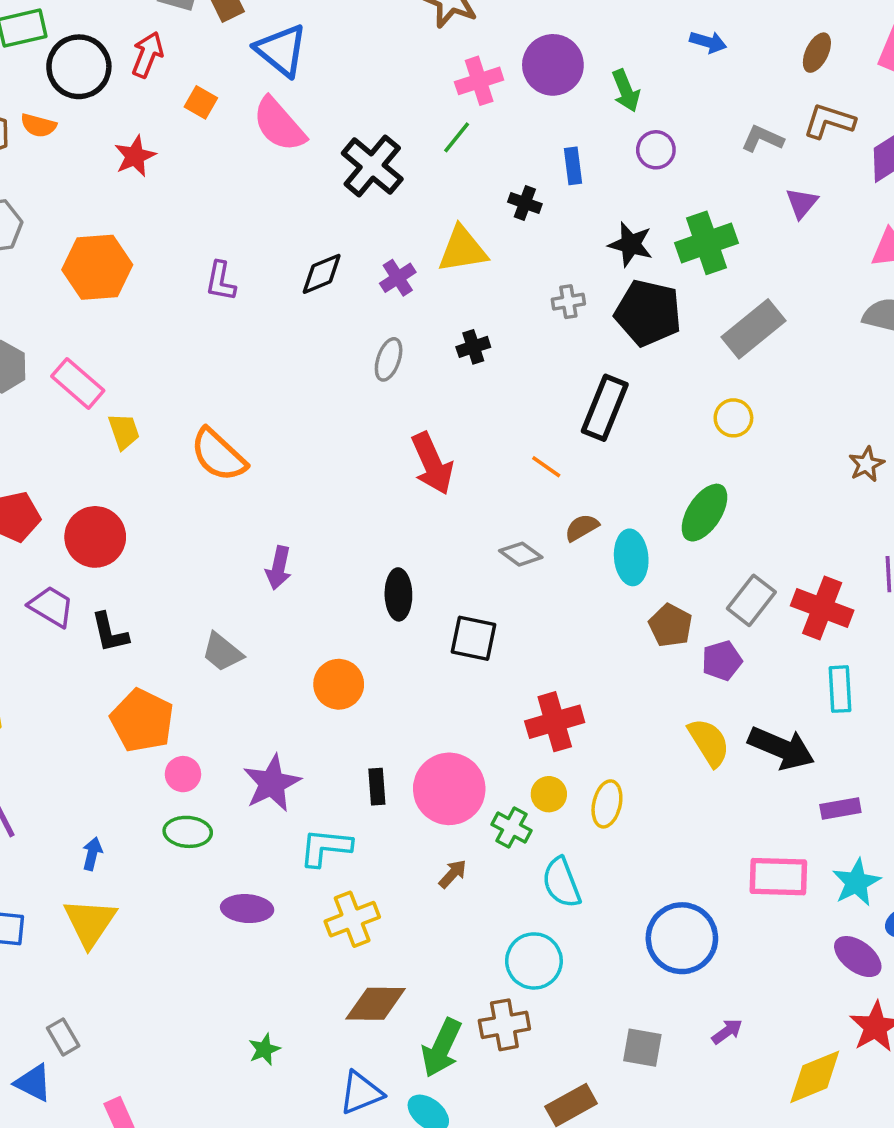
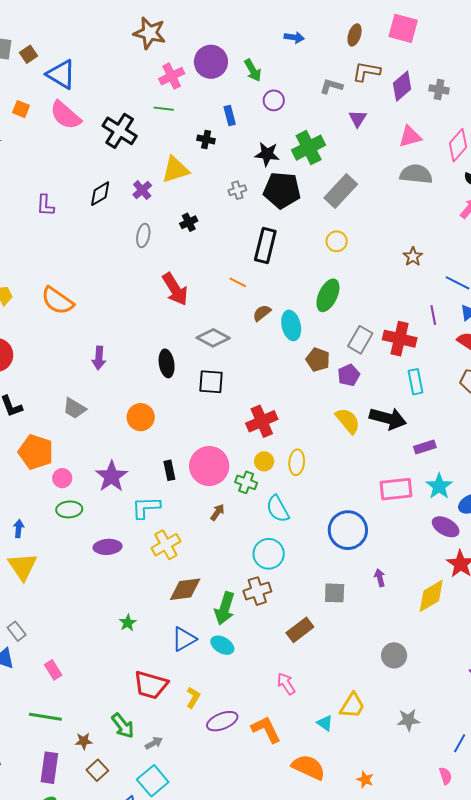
green line: (457, 137) -> (164, 109), turned 66
gray diamond: (521, 554) -> (213, 338), moved, size x1.4
purple arrow: (727, 1031) -> (380, 578), turned -60

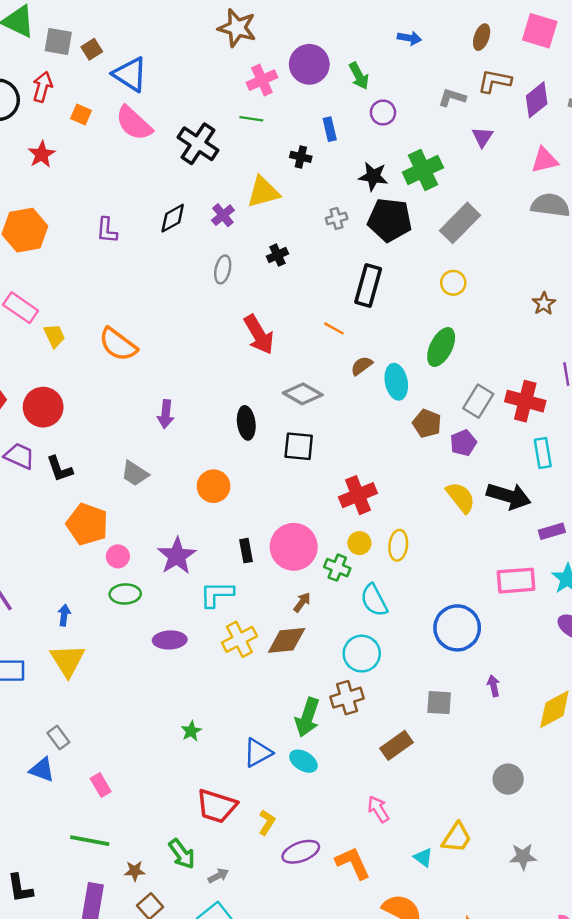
brown diamond: (185, 589) -> (287, 640), moved

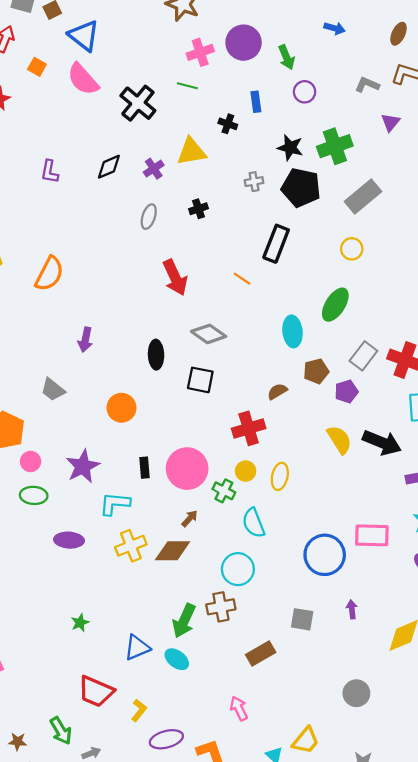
orange semicircle: (118, 344) -> (49, 274), turned -105
brown semicircle: (362, 366) -> (277, 391), moved
brown pentagon: (427, 424) -> (316, 371), turned 30
pink rectangle: (516, 581) -> (372, 535), moved

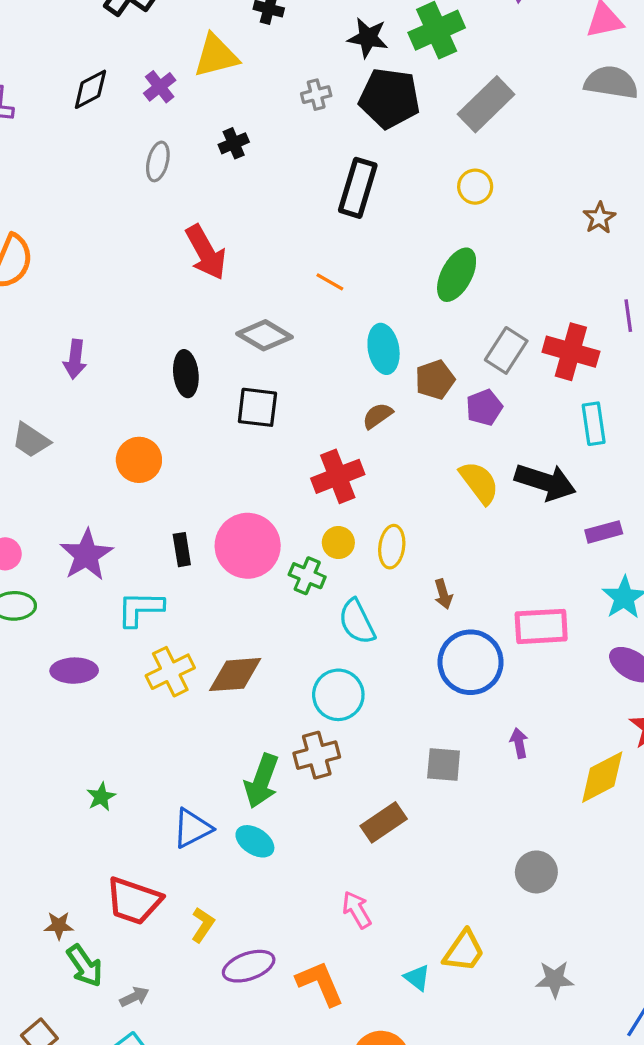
orange line: (242, 279) -> (330, 282), moved
cyan ellipse: (293, 331) -> (384, 349), moved
brown arrow: (190, 518) -> (443, 594), moved, turned 126
brown star: (18, 742) -> (59, 926), moved

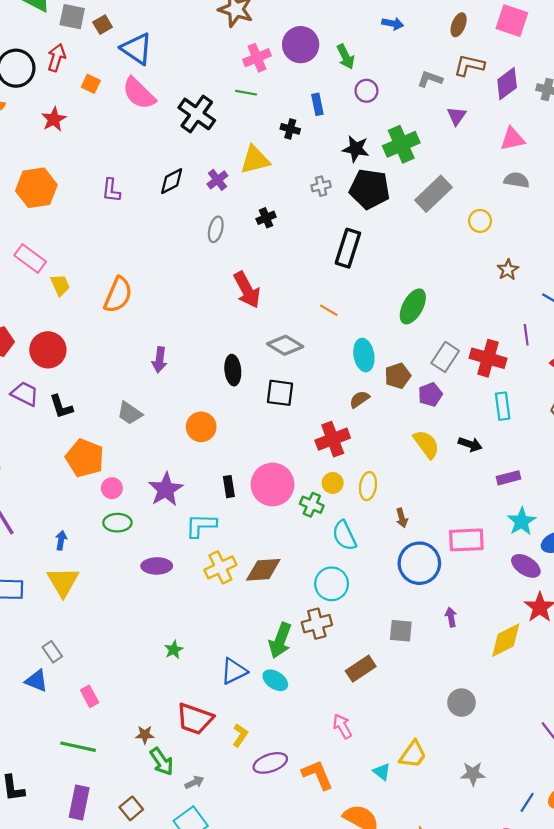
gray semicircle: (611, 82) -> (517, 180), size x0.7
yellow circle: (475, 187) -> (480, 221), moved
black arrow: (545, 482) -> (470, 444), size x0.6

